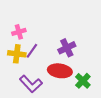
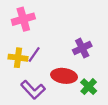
pink cross: (19, 32) -> (23, 19), moved, size x1.5
purple cross: (67, 48) -> (82, 48), moved

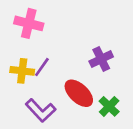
pink cross: (23, 19) -> (29, 23), turned 30
red ellipse: (64, 76) -> (79, 93), turned 35

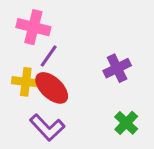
purple line: (42, 67) -> (49, 56), moved
red ellipse: (79, 93) -> (52, 88), moved

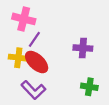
purple cross: (117, 68) -> (83, 48), turned 30
green cross: (126, 123) -> (89, 87), turned -35

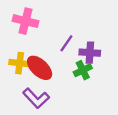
purple line: (34, 39) -> (66, 43), moved
green cross: (89, 87) -> (83, 70), moved, turned -35

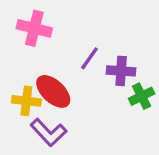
yellow cross: (20, 63) -> (26, 101), moved
green cross: (83, 70) -> (142, 96), moved

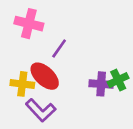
purple line: (90, 58) -> (59, 49), moved
purple cross: (121, 71) -> (101, 84), moved

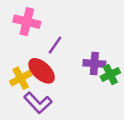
yellow cross: (22, 84) -> (21, 78), turned -35
purple cross: (101, 84) -> (94, 63), moved

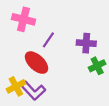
purple cross: (94, 63) -> (86, 43), moved
yellow cross: (21, 78) -> (16, 86), moved

